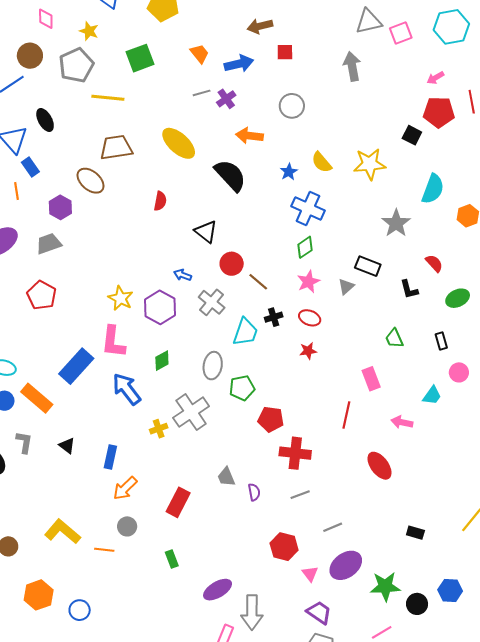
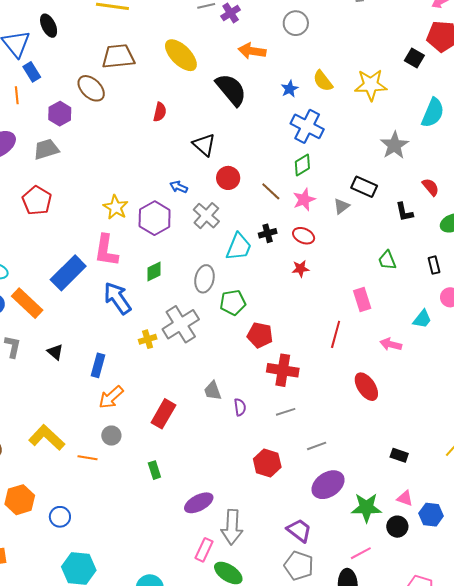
brown line: (258, 282) -> (271, 191), moved
pink triangle: (310, 574) -> (405, 498), moved, turned -36

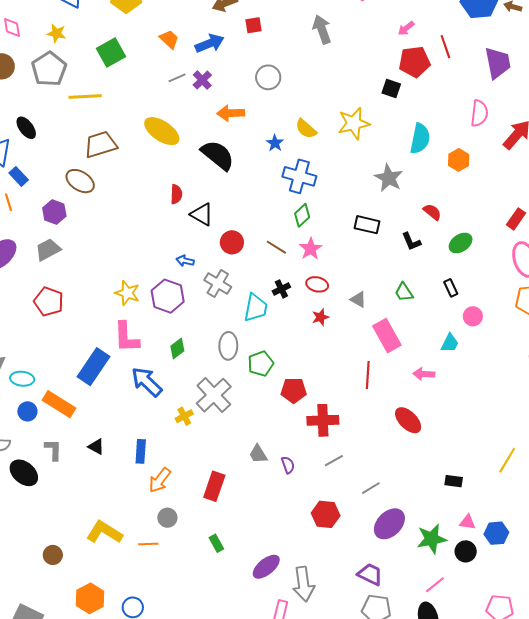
red semicircle: (160, 112) -> (176, 194), moved
gray triangle: (342, 206) -> (358, 299), moved, turned -42
pink rectangle: (362, 299) -> (387, 336), size x1.4

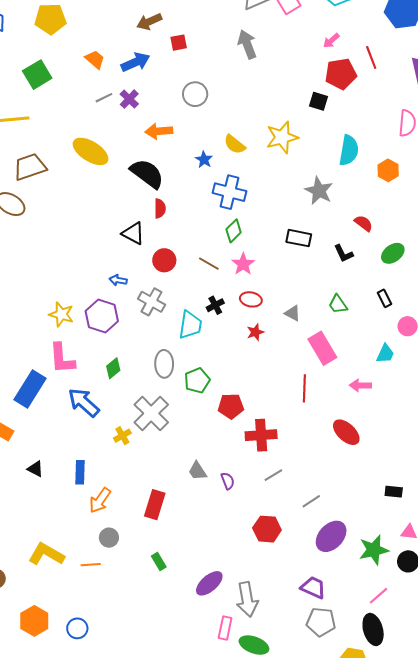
red semicircle: (176, 194) -> (160, 208), moved

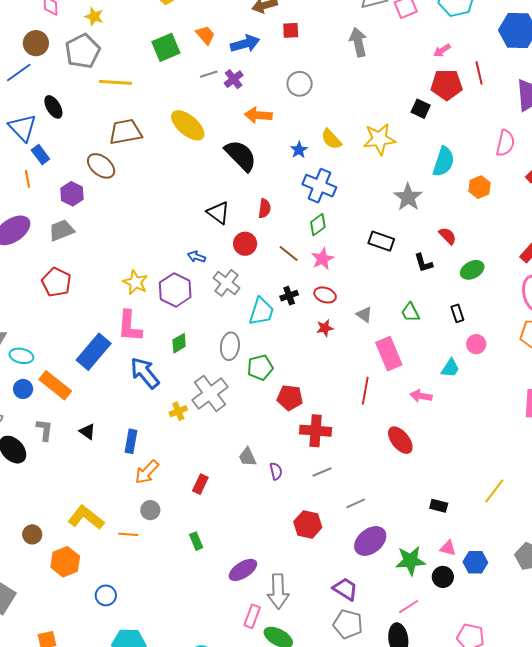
green square: (37, 75) -> (166, 47), moved
red semicircle: (160, 208) -> (264, 208), moved
red rectangle: (155, 505) -> (200, 484), size x0.7
orange hexagon: (34, 621) -> (65, 562), moved

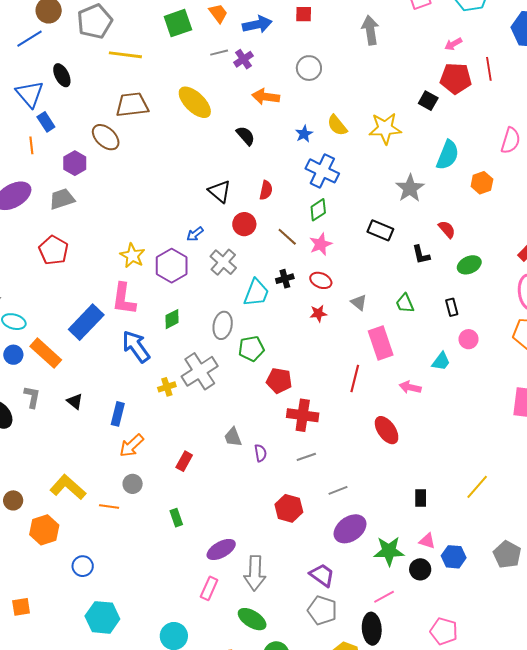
black semicircle: (241, 155) -> (246, 136), size x0.6
blue arrow: (196, 257) -> (195, 234), turned -60
black rectangle: (439, 506) -> (421, 498), turned 72
pink rectangle: (252, 616) -> (209, 588), moved

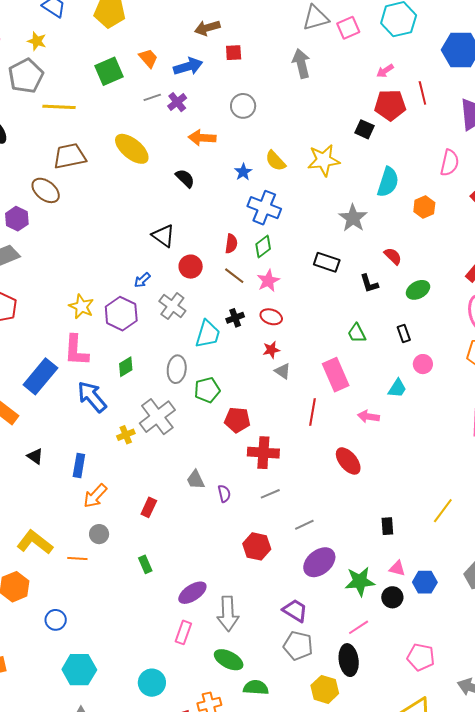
red semicircle: (266, 190) -> (231, 244), moved
gray triangle: (359, 303) -> (283, 371), moved

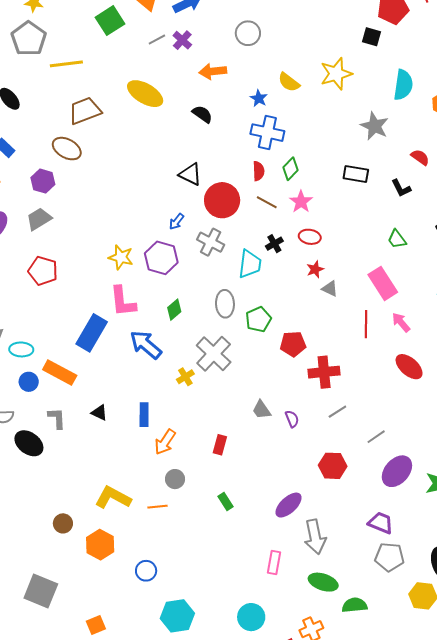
blue cross: (264, 208) -> (267, 133), moved
red circle: (191, 267) -> (222, 200), size x1.5
pink arrow: (368, 417) -> (401, 322), moved, turned 50
purple ellipse: (192, 593) -> (289, 505), moved

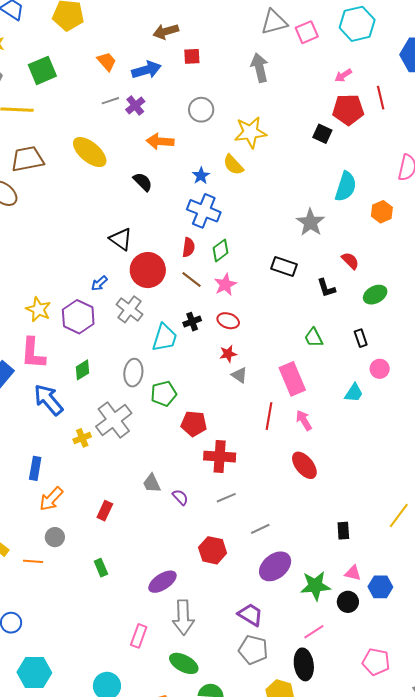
green square: (110, 21) -> (42, 70), moved
yellow star: (336, 74) -> (250, 132), moved
purple semicircle: (292, 419) -> (180, 497), turned -30

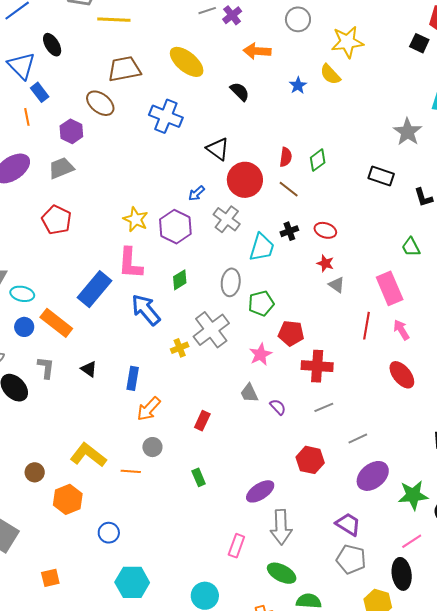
blue cross: (204, 211) -> (166, 116), moved
pink star: (225, 285) -> (260, 354), moved
red star: (228, 354) -> (325, 263), turned 30

